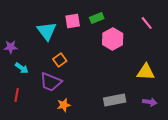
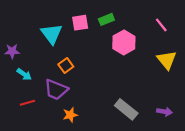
yellow triangle: (146, 72) -> (167, 60), moved, turned 48
red line: (17, 95) -> (27, 103), moved, turned 64
gray rectangle: (115, 100) -> (126, 109), turned 50

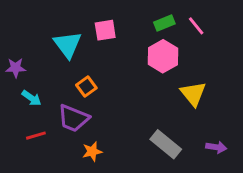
green rectangle: (106, 19) -> (164, 23), moved
pink line: (161, 25) -> (196, 26), moved
yellow triangle: (167, 60) -> (193, 94), moved

